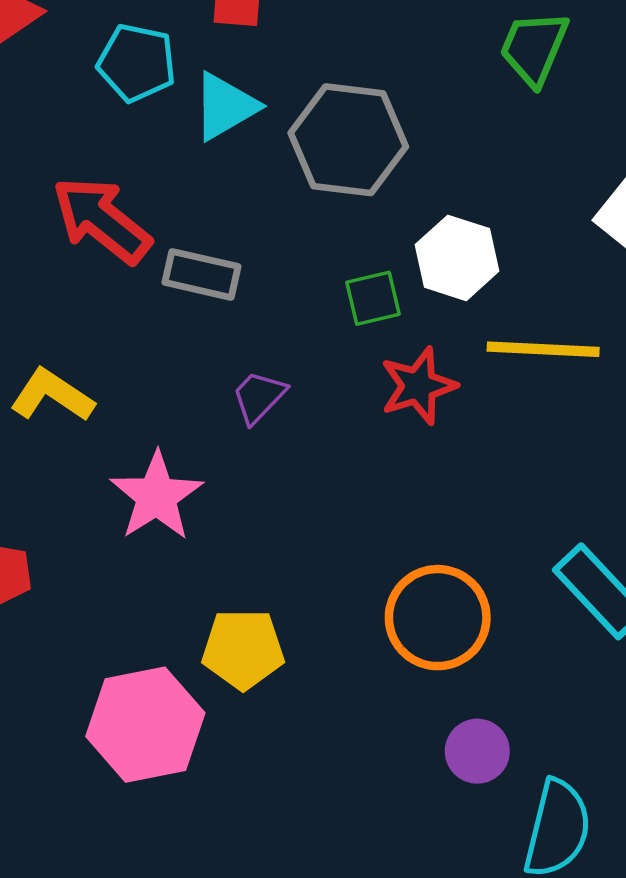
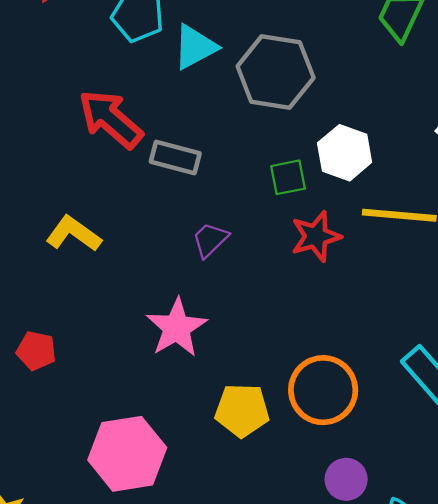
pink star: (156, 496) -> (177, 328), moved
yellow pentagon: (243, 649) -> (242, 410), moved

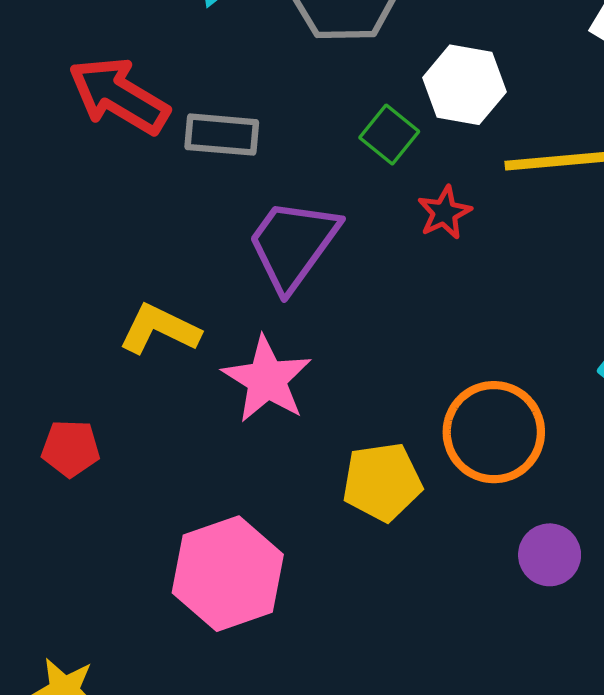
green square: (288, 177) -> (389, 135), turned -30
yellow L-shape: (74, 234) -> (160, 329), moved
red star: (316, 236) -> (444, 213), size x0.7
purple trapezoid: (210, 240) -> (293, 244), size x1.8

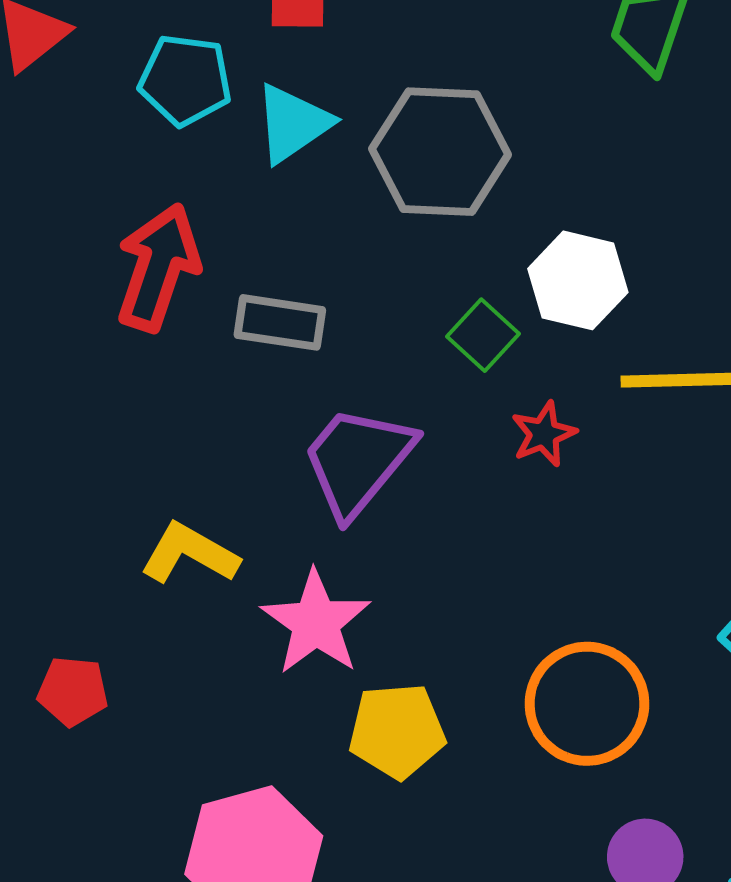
red arrow: (119, 96) -> (158, 267), turned 74
yellow pentagon: (382, 482) -> (397, 731), moved

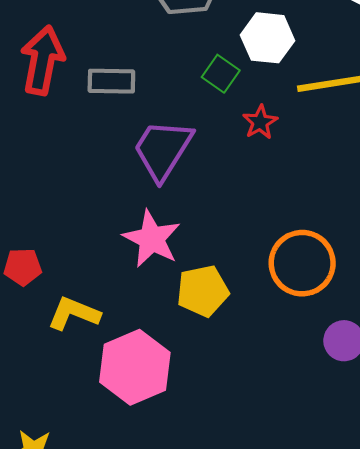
yellow L-shape: (190, 554) -> (74, 314), moved
red pentagon: (73, 691) -> (23, 267), moved

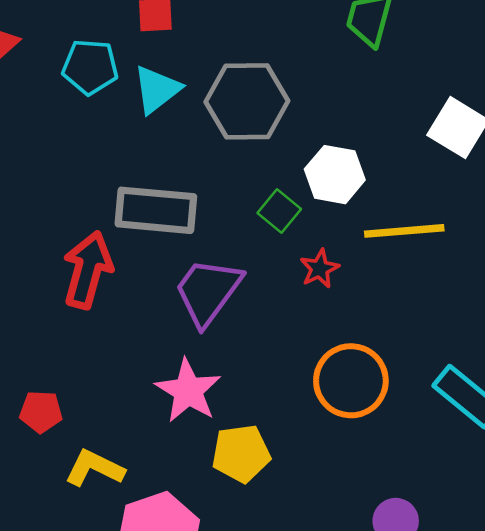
red arrow: (42, 60) -> (88, 270), moved
gray rectangle: (111, 81) -> (156, 210), size x1.5
orange circle: (302, 263) -> (351, 381), moved

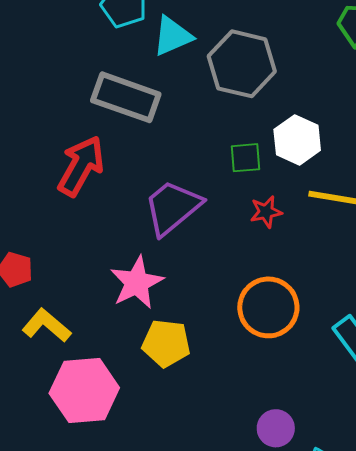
gray rectangle: (156, 210) -> (126, 97), moved
green square: (279, 211) -> (246, 158), turned 32

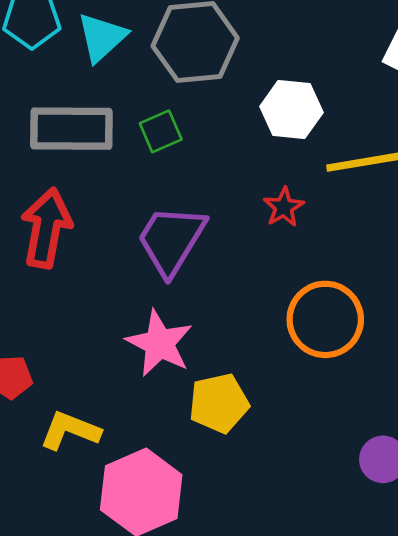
green square: (246, 158) -> (161, 131), moved

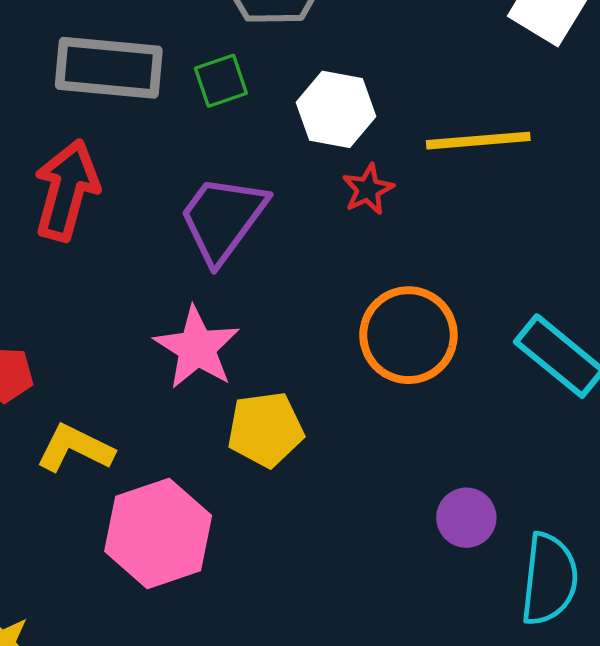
white hexagon: (291, 110) -> (336, 109), moved

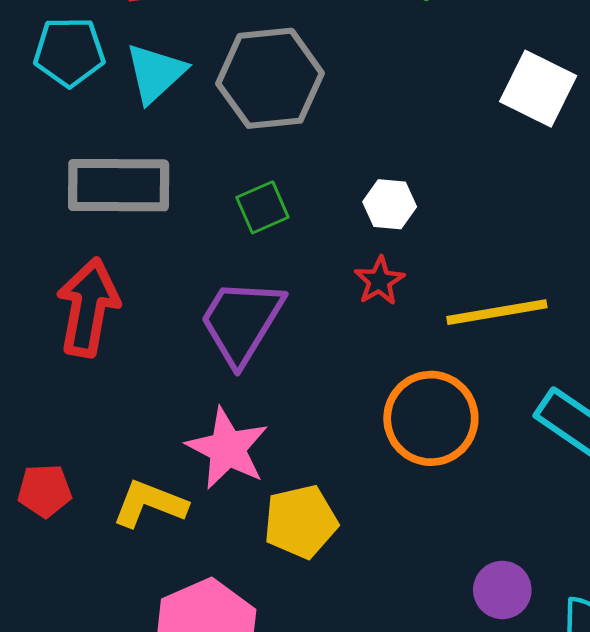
green square: (221, 81) -> (262, 207), moved
white hexagon: (336, 109) -> (390, 204), moved, size x0.7
yellow line: (478, 141) -> (497, 312), moved
yellow L-shape: (75, 448) -> (150, 504), moved

